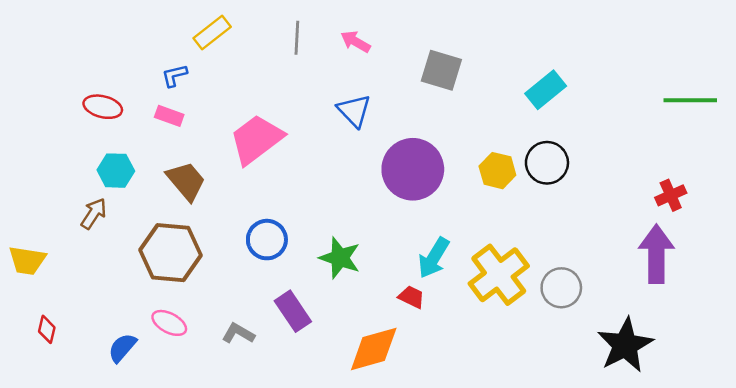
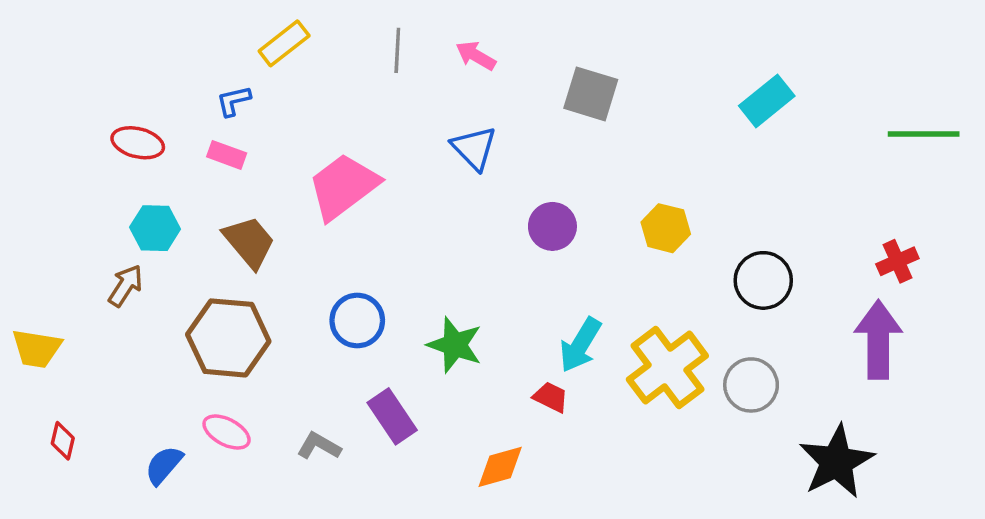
cyan rectangle: (546, 90) -> (767, 101), moved
black circle: (547, 163) -> (763, 280), moved
purple circle: (413, 169) -> (552, 226), size x0.6
orange diamond: (374, 349) -> (500, 467), size x0.7

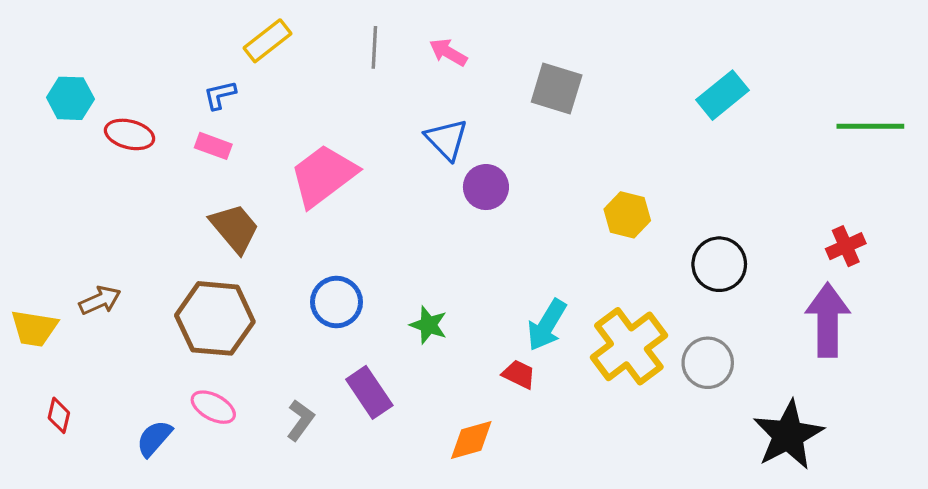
purple circle: (552, 226) -> (486, 187), moved
cyan hexagon: (155, 228) -> (70, 98), moved
brown arrow: (125, 286) -> (100, 300), moved, turned 33
green star: (455, 345) -> (428, 325), size x0.7
gray L-shape: (319, 446) -> (300, 420), turned 96

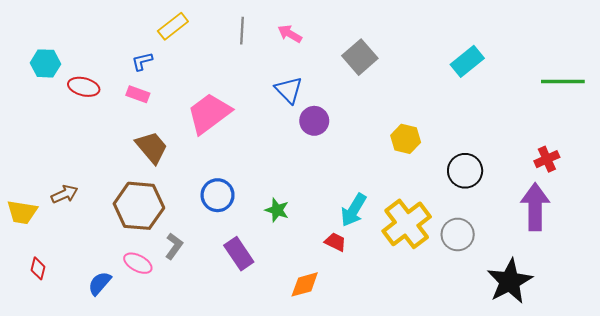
gray square: (557, 88) -> (360, 57), turned 32
gray L-shape: (300, 420) -> (174, 246), moved

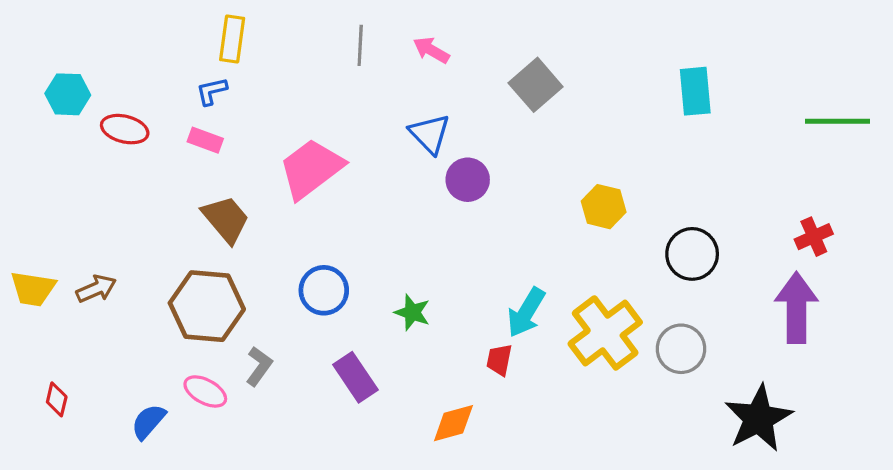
yellow rectangle: (173, 26) -> (232, 39), moved, turned -44
cyan rectangle: (467, 61) -> (695, 91), turned -56
yellow trapezoid: (22, 212) -> (33, 289), moved
red trapezoid: (335, 242) -> (499, 360), turned -105

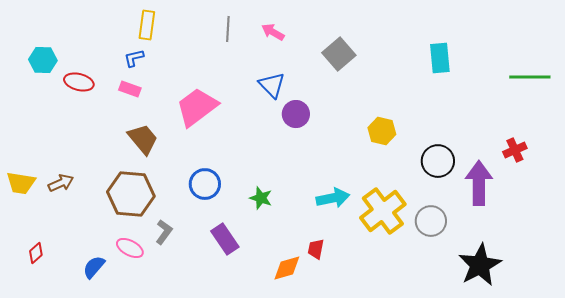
purple arrow: (796, 308) -> (479, 183), moved
cyan arrow: (526, 312) -> (333, 198), turned -132
red trapezoid: (499, 360) -> (316, 249), moved
red diamond: (57, 399) -> (36, 253), turned 35

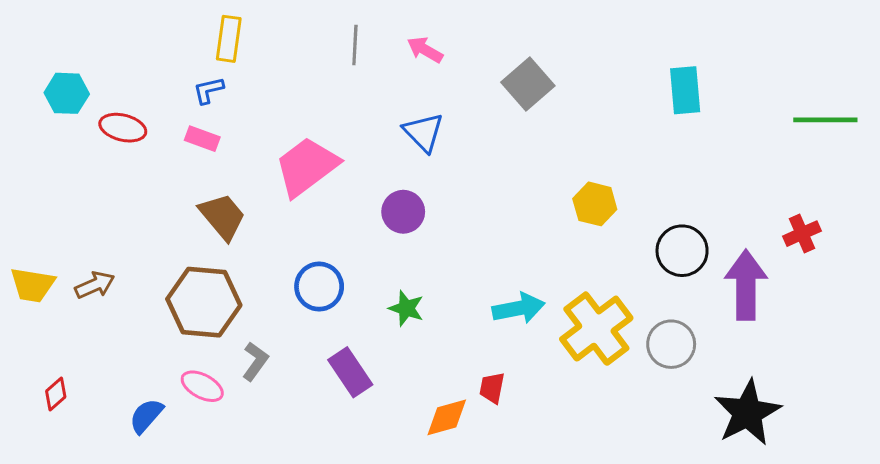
purple circle: (296, 114) -> (403, 212), moved

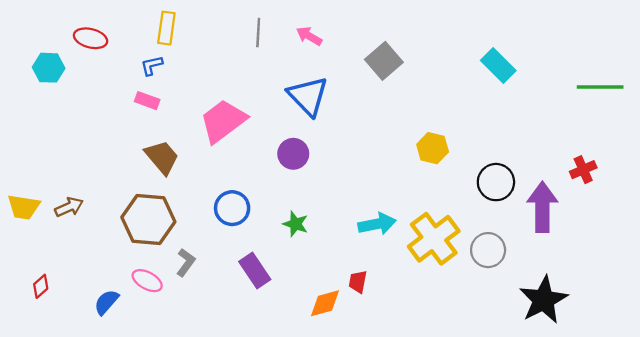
cyan rectangle: (685, 90) -> (498, 65), turned -40
red ellipse: (123, 128) -> (91, 38), moved
blue triangle: (423, 132) -> (308, 96), size x1.4

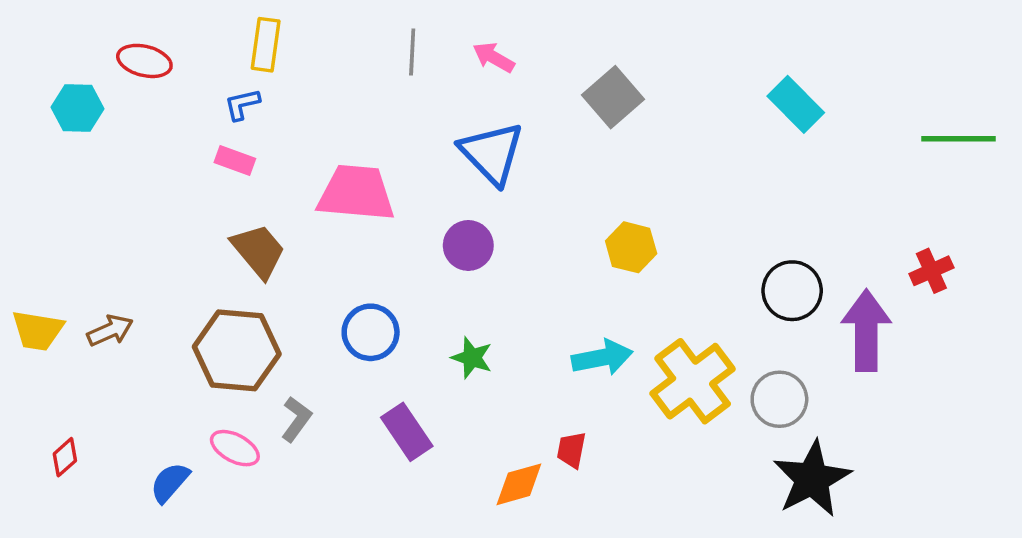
pink trapezoid: (223, 121) -> (356, 193), turned 42
yellow hexagon: (433, 148) -> (631, 247), moved
black star: (544, 300) -> (812, 479), moved

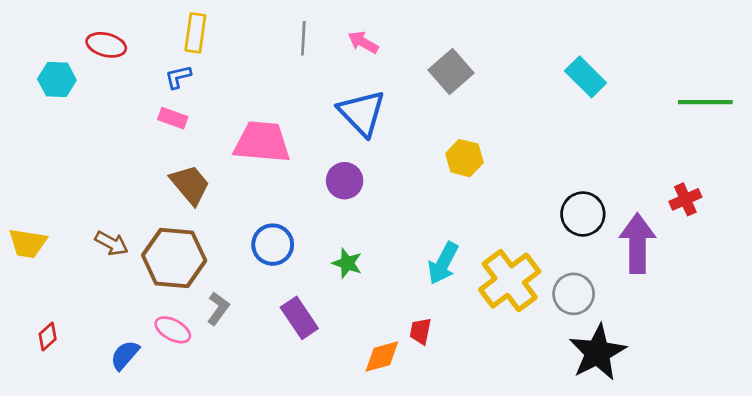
yellow hexagon: (631, 247) -> (464, 158), moved
brown arrow: (110, 331) -> (112, 243), moved, turned 52
cyan arrow: (602, 358) -> (443, 263), turned 129

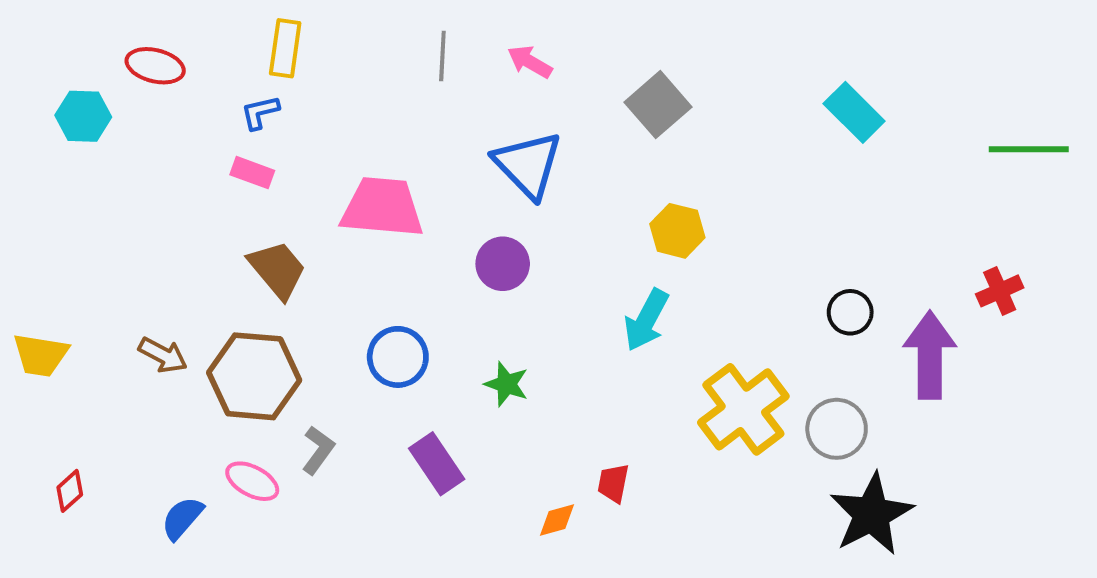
black circle: (583, 214) -> (850, 312), size x0.7
cyan arrow: (443, 263) -> (646, 320), moved
orange diamond: (382, 356) -> (557, 520), size x0.7

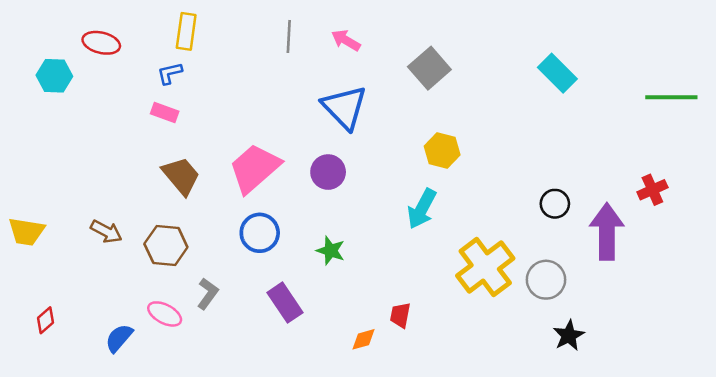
pink trapezoid: (382, 207) -> (255, 168), moved, turned -46
brown hexagon: (254, 376) -> (166, 246), size x0.7
black star: (872, 514) -> (569, 335), size x0.6

